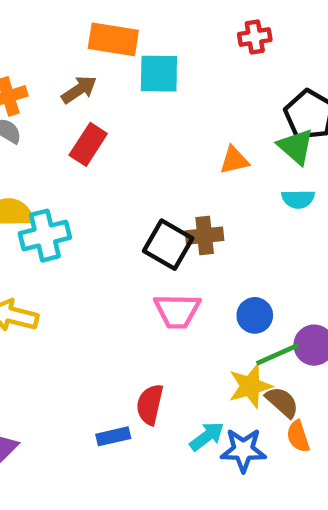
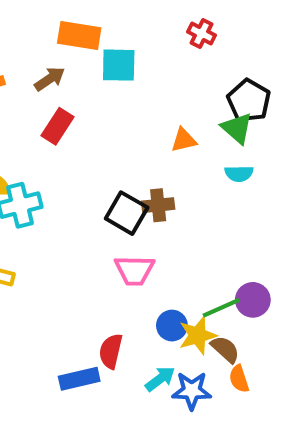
red cross: (255, 37) -> (202, 34), turned 36
blue circle: (255, 315) -> (172, 326), moved
blue rectangle: (113, 436) -> (79, 379), size x1.4

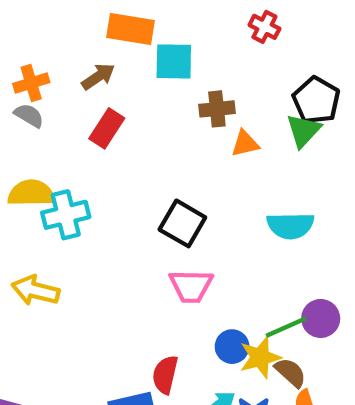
green triangle: (237, 128) -> (303, 131), turned 32
cyan semicircle: (239, 174) -> (290, 226), moved, size x1.5
brown cross: (158, 205) -> (217, 109), moved

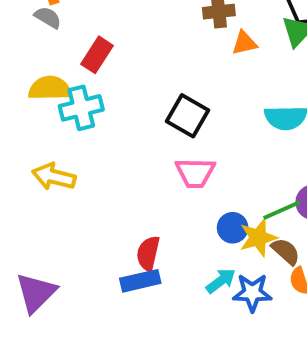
red rectangle: (107, 128) -> (97, 55), moved
red semicircle: (165, 375) -> (148, 253), moved

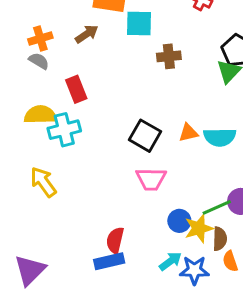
orange triangle: (244, 43) -> (188, 133), moved
red rectangle: (97, 55) -> (76, 89), turned -55
yellow arrow: (54, 177) -> (43, 182), turned 40
brown semicircle: (286, 251) -> (220, 239), turned 50

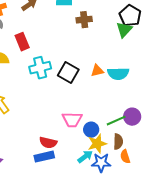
cyan cross: (64, 130) -> (40, 68), moved
pink trapezoid: (151, 179) -> (72, 120), moved
yellow star: (199, 228) -> (97, 144), moved
red semicircle: (115, 240) -> (48, 143), turned -90

